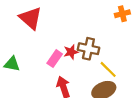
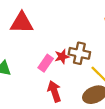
red triangle: (31, 18) -> (22, 23), turned -40

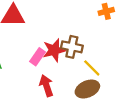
red star: (62, 57) -> (54, 50), size x1.5

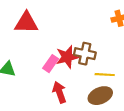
yellow line: (92, 68) -> (105, 75), turned -42

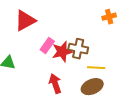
red triangle: (26, 23) -> (25, 21), turned -30
pink rectangle: (51, 64) -> (47, 46), moved

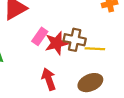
yellow line: (96, 68) -> (95, 49), moved

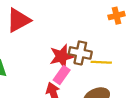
pink rectangle: (40, 36) -> (62, 75), moved

